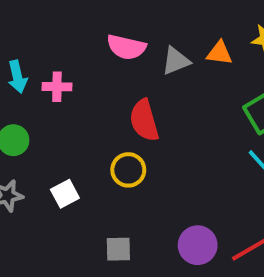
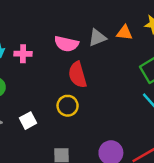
pink semicircle: (126, 47) -> (66, 44), moved

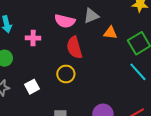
orange triangle: (125, 33) -> (110, 33), moved
pink cross: (23, 54) -> (33, 38), moved

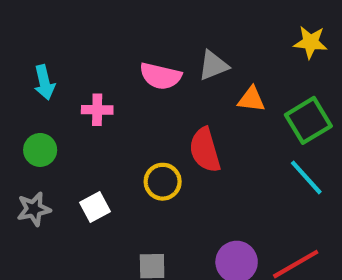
red semicircle: (74, 48) -> (205, 150), moved

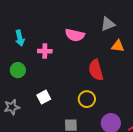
gray triangle: (213, 65) -> (108, 24), moved
yellow circle: (163, 182) -> (87, 99), moved
gray star: (34, 209) -> (12, 107), moved

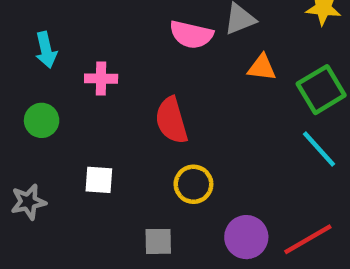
pink semicircle: (75, 35) -> (191, 35), moved
red semicircle: (96, 70) -> (171, 120), moved
white square: (44, 97) -> (99, 180), turned 32

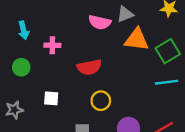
orange triangle: (262, 68) -> (137, 40), size x1.6
red semicircle: (171, 120) -> (89, 67), turned -85
cyan line: (319, 149) -> (167, 82), turned -55

